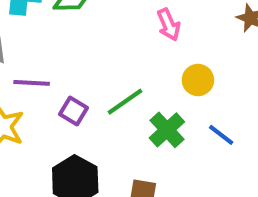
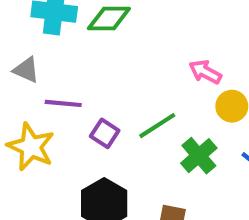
pink arrow: (169, 25) -> (205, 72), moved, turned 140

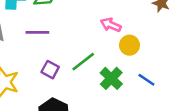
purple line: (63, 103) -> (37, 32), moved

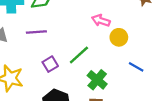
purple square: (50, 70) -> (50, 64), turned 35
green cross: (111, 78) -> (97, 80), moved

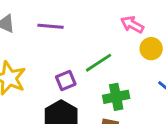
purple square: (50, 64) -> (66, 81), moved
green cross: (97, 80) -> (116, 97), turned 30

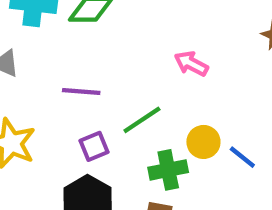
purple line: (50, 26) -> (81, 91), moved
yellow circle: (151, 49) -> (203, 142), moved

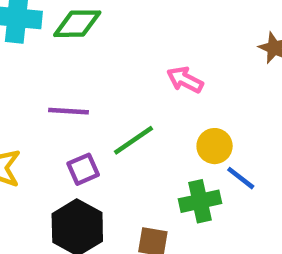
yellow circle: (203, 142) -> (215, 146), moved
green cross: (168, 170) -> (200, 201), moved

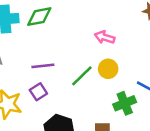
yellow circle: (215, 146) -> (108, 69), moved
purple square: (83, 169) -> (38, 92), moved

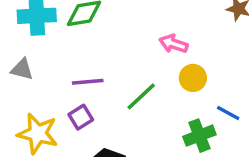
yellow circle: (108, 69) -> (193, 78), moved

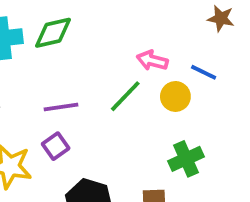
green line: (141, 96) -> (125, 96), moved
blue line: (228, 113) -> (204, 72), moved

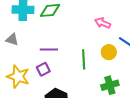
pink arrow: (152, 60) -> (103, 23), moved
green line: (125, 96) -> (84, 59), moved, turned -54

